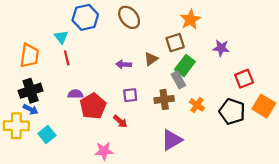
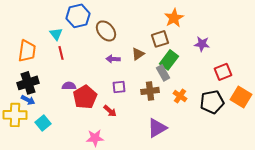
brown ellipse: (129, 17) -> (106, 31), moved
black pentagon: (232, 112) -> (212, 102), turned -30

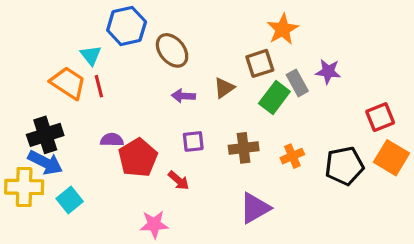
orange trapezoid: (27, 51) -> (68, 83), moved, turned -65
red square: (223, 72) -> (380, 117), moved
gray rectangle: (163, 73) -> (297, 83), moved
orange cross: (180, 96) -> (292, 156), turned 32
blue arrow: (28, 100) -> (45, 163), size x1.5

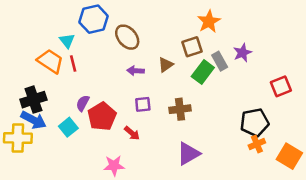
purple star: (328, 72) -> (242, 53), turned -30
purple semicircle: (112, 140) -> (83, 103), turned -63
orange cross: (292, 156) -> (257, 144), moved
orange square: (392, 158) -> (289, 156), moved
cyan square: (70, 200) -> (68, 127), moved

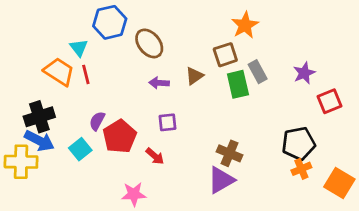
purple star: (242, 53) -> (304, 73), moved
green rectangle: (203, 72) -> (238, 84), turned -50
brown cross: (180, 109) -> (230, 153), moved, turned 30

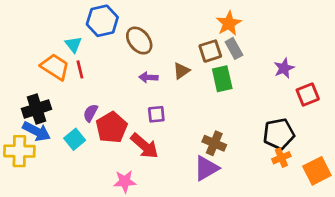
gray rectangle: (258, 72) -> (234, 48), moved
red arrow: (155, 156) -> (144, 146), size x1.6
orange square: (339, 183) -> (317, 171), turned 32

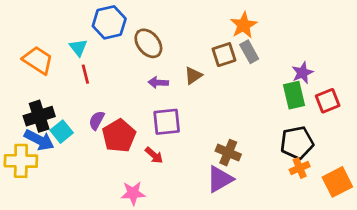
orange trapezoid: (55, 67) -> (38, 60), moved
green rectangle: (222, 79) -> (294, 95), moved
purple square: (156, 114) -> (167, 122), size x1.5
cyan square: (75, 139) -> (62, 132), moved
red arrow: (144, 146) -> (154, 155), size x0.6

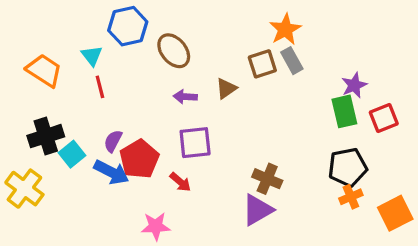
blue arrow: (39, 140) -> (111, 172), moved
yellow cross: (21, 161) -> (24, 189), turned 36

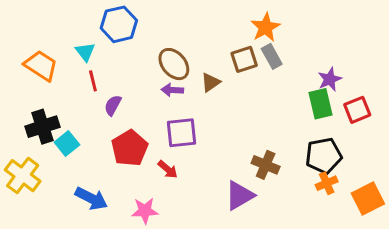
brown ellipse: (174, 51) -> (174, 64), moved
purple semicircle: (113, 141) -> (113, 105), moved
blue arrow: (111, 172) -> (91, 198), moved
brown cross: (267, 179) -> (266, 165), moved

